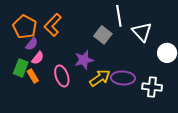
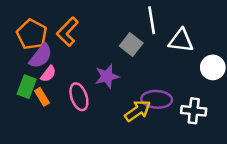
white triangle: (142, 32) -> (181, 41), turned -40
purple semicircle: (32, 44) -> (41, 56), size x1.5
yellow arrow: (100, 78) -> (138, 111), moved

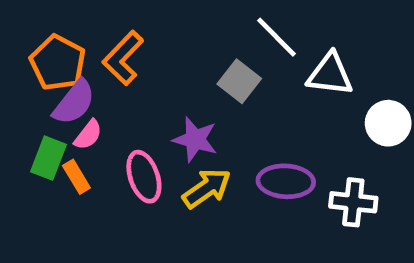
white line: (152, 20) -> (277, 37), turned -36
purple star: (107, 76) -> (195, 139), turned 30
yellow arrow: (138, 111) -> (207, 188), moved

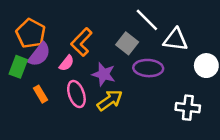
orange L-shape: (123, 58) -> (81, 42), moved
pink semicircle: (88, 135) -> (67, 63), moved
green rectangle: (49, 158) -> (18, 67), moved
purple ellipse: (286, 181) -> (148, 68), moved

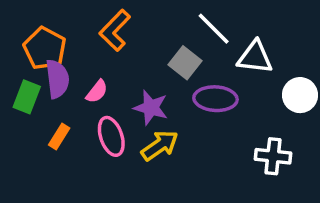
orange L-shape: (81, 42) -> (115, 30), moved
purple semicircle: (39, 54) -> (57, 79), turned -45
orange rectangle: (41, 94) -> (59, 136), turned 63

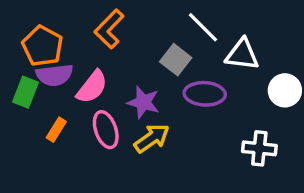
purple semicircle: (57, 79) -> (55, 75), turned 90
pink semicircle: (97, 91) -> (92, 87), size x1.5

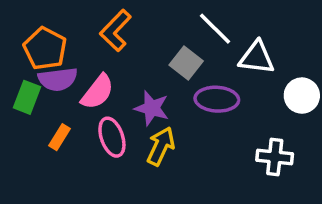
yellow arrow: (152, 138) -> (161, 146), turned -30

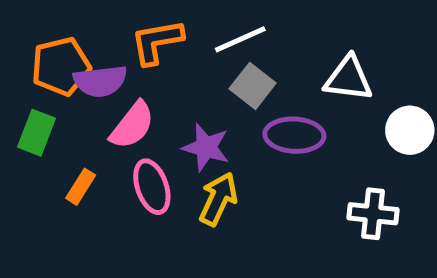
white line: (215, 29) -> (240, 39), moved, turned -69
orange L-shape: (116, 30) -> (157, 42), turned 36
orange pentagon: (45, 49) -> (61, 66), turned 30
purple semicircle: (58, 79) -> (100, 81), moved

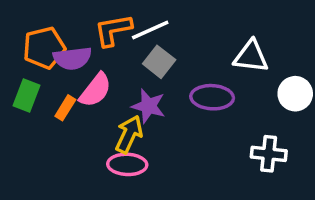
white line: (240, 39) -> (150, 30), moved
gray square: (253, 86) -> (159, 62), moved
orange rectangle: (81, 187) -> (65, 108), moved
pink ellipse: (152, 187) -> (127, 164), moved, turned -69
yellow arrow: (218, 199) -> (129, 134), moved

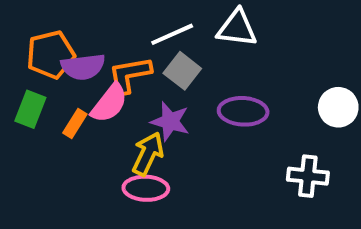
orange L-shape: (113, 30) -> (130, 75), moved
white triangle: (251, 57) -> (237, 28), moved

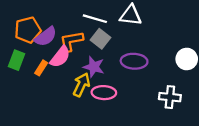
white line: (172, 34) -> (95, 19), turned 40
purple semicircle: (83, 67) -> (46, 37), turned -30
pink ellipse: (146, 188) -> (104, 93), moved

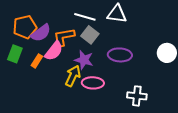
white cross: (170, 97) -> (137, 96), moved

